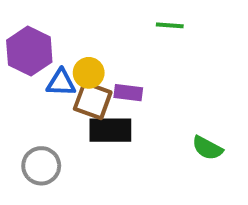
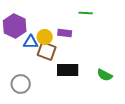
purple rectangle: (128, 93) -> (65, 33), moved
black rectangle: (110, 130) -> (68, 70), moved

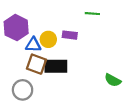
brown square: (47, 51) -> (37, 64), moved
black rectangle: (68, 70) -> (56, 66), moved

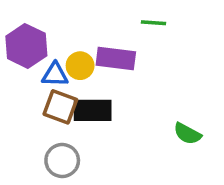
purple rectangle: (70, 35) -> (116, 58), size x1.5
gray circle: (23, 90) -> (62, 161), moved

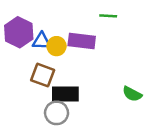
blue triangle: (55, 75) -> (41, 41), moved
black rectangle: (93, 110) -> (65, 94), moved
gray circle: (62, 161) -> (57, 113), moved

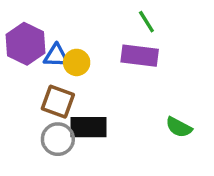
green line: (108, 16) -> (146, 22), turned 54
purple rectangle: (82, 41) -> (140, 56), moved
gray circle: (57, 113) -> (58, 139), moved

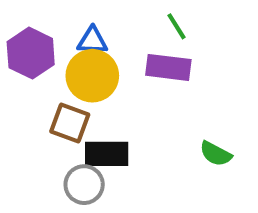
blue triangle: (56, 56) -> (92, 41), moved
yellow circle: (77, 62) -> (92, 76), size x1.6
gray circle: (58, 139) -> (84, 185), moved

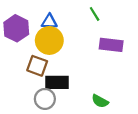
purple rectangle: (168, 67) -> (111, 45), moved
green semicircle: (216, 154) -> (100, 101), moved

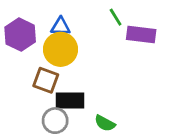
purple rectangle: (111, 45) -> (141, 35), moved
green semicircle: (100, 101) -> (105, 123), moved

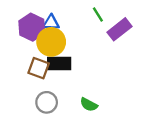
purple hexagon: (20, 35) -> (32, 27), moved
purple rectangle: (141, 35) -> (120, 29), turned -45
black rectangle: (70, 100) -> (59, 64), moved

